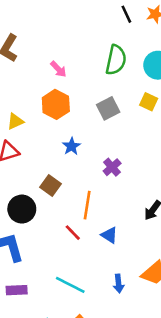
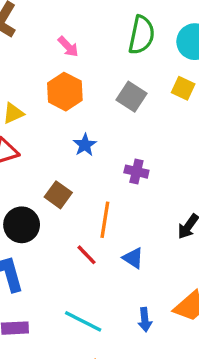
gray square: (108, 108) -> (131, 97), turned -30
purple cross: (112, 167) -> (136, 172), turned -36

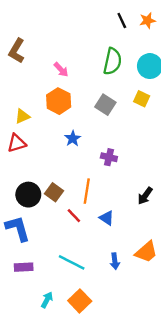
brown square: (58, 195) -> (54, 192), moved

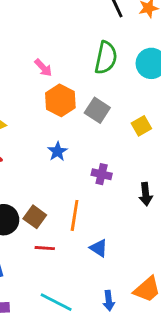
yellow square: (142, 99) -> (141, 126), moved, turned 35
orange hexagon: (59, 101) -> (60, 100), moved
black arrow: (145, 196) -> (146, 194), moved, turned -42
red line: (74, 216) -> (45, 248), moved, turned -42

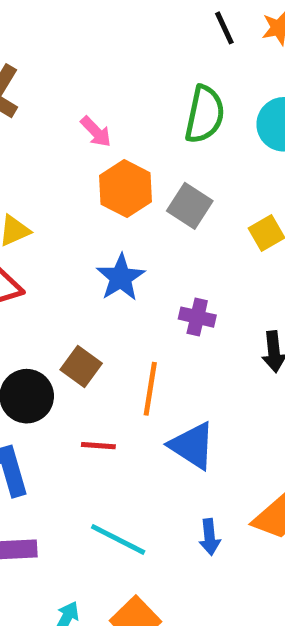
blue star: (58, 151) -> (121, 278), size x1.4
brown square: (35, 217) -> (81, 367), moved
blue triangle: (99, 248) -> (192, 446), size x1.5

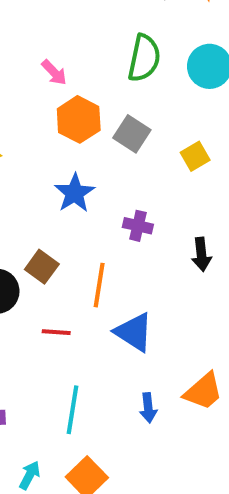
cyan line: (118, 539) -> (73, 410), turned 72

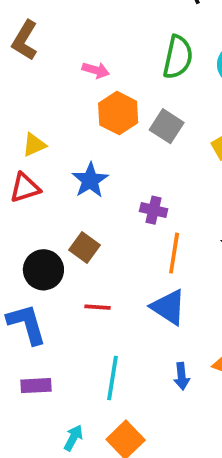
pink arrow: (54, 72) -> (96, 70), turned -30
blue star: (75, 193) -> (90, 180), moved
purple cross: (138, 226) -> (154, 210), moved
orange line: (99, 285) -> (174, 253), moved

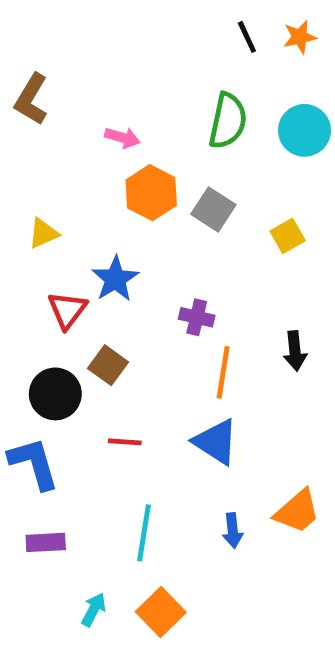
red triangle: (25, 188) -> (67, 310), moved, turned -36

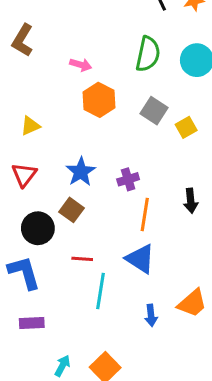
gray square: (213, 209) -> (154, 111), moved
blue star: (115, 279) -> (81, 172), moved
red triangle: (67, 310) -> (24, 175), moved
purple cross: (197, 317) -> (128, 179), turned -30
cyan line: (144, 533) -> (101, 291), moved

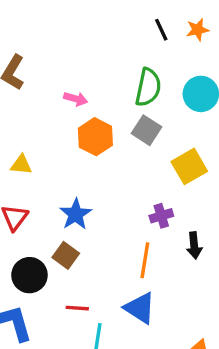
gray square: (154, 111) -> (146, 130), moved
yellow triangle: (30, 126) -> (21, 165), turned 30
yellow square: (186, 127) -> (189, 166), size x1.5
purple cross: (128, 179) -> (161, 216), moved

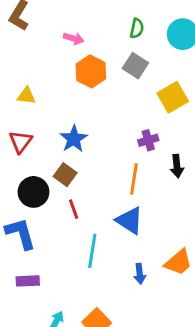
green semicircle: (148, 87) -> (137, 28), size x0.6
red line: (77, 308) -> (74, 209), moved, turned 66

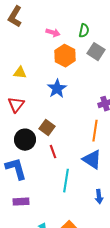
green semicircle: (137, 28) -> (84, 31), moved
blue star: (74, 139) -> (57, 89), moved

